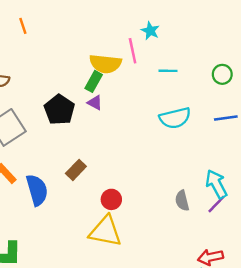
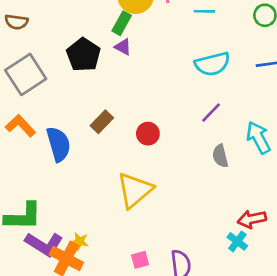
red circle: (111, 199) -> (148, 134), moved
purple line: (216, 204) -> (211, 113), moved
yellow triangle: (105, 231) -> (135, 190), turned -51

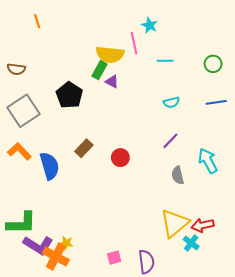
purple triangle: (123, 47) -> (112, 82), moved
cyan semicircle: (212, 64) -> (171, 102), size x0.6
yellow triangle: (135, 190) -> (175, 223), moved

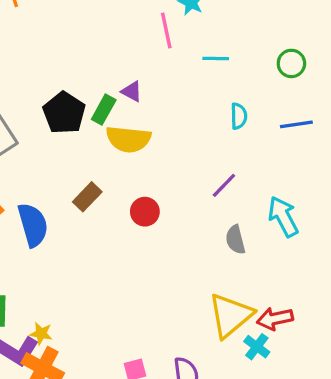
yellow semicircle: (110, 54) -> (128, 139), moved
green rectangle: (100, 70) -> (104, 110), moved
cyan semicircle: (171, 102) -> (239, 116), moved, turned -77
yellow star: (66, 243) -> (41, 334), moved

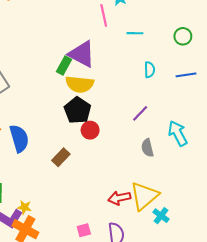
purple triangle: (132, 91) -> (82, 54), size x2.0
black pentagon: (64, 113) -> (78, 110), moved
brown rectangle: (87, 197) -> (61, 157), moved
red arrow: (275, 319) -> (119, 198), moved

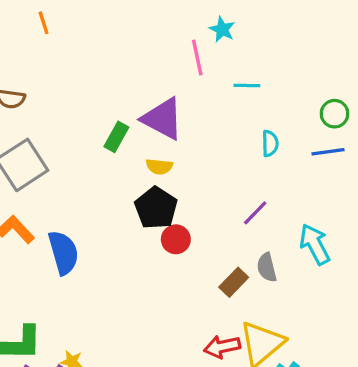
green circle: (183, 36) -> (335, 114), moved
green rectangle: (64, 65) -> (116, 137), moved
yellow semicircle: (80, 84) -> (159, 167), size x0.6
brown rectangle: (61, 157) -> (234, 282), moved

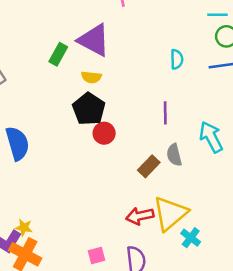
cyan line: (247, 86) -> (217, 15), moved
purple line: (255, 213) -> (165, 113), turned -45

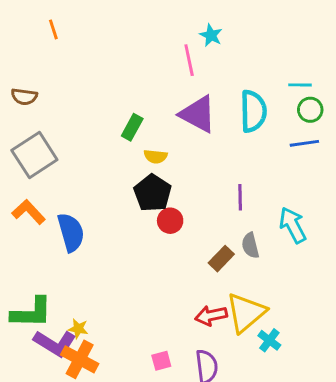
purple triangle: (94, 40) -> (198, 114), moved
green rectangle: (58, 54) -> (132, 127), moved
cyan semicircle: (177, 59) -> (253, 111), moved, size x1.8

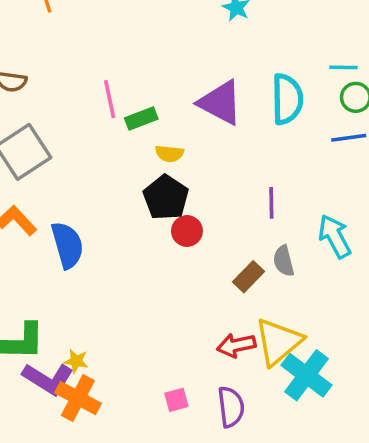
pink line: (189, 60) -> (110, 99), moved
green rectangle: (132, 127) -> (141, 118), turned 40
cyan cross: (269, 340) -> (307, 375), size x1.8

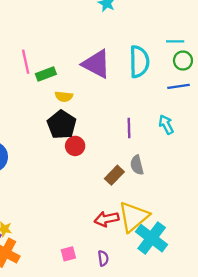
cyan arrow: (335, 236) -> (166, 125), moved, size x0.7
purple semicircle: (231, 407) -> (103, 258), size x0.6

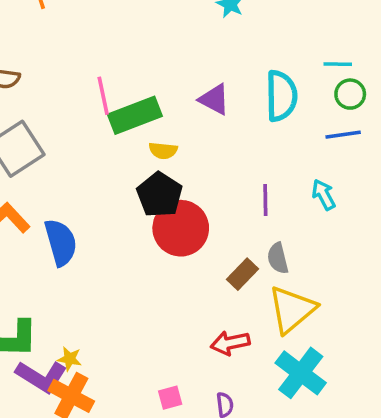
purple triangle: (96, 64) -> (214, 99), size x0.7
green rectangle: (46, 74) -> (135, 115), size x1.6
red circle: (75, 146) -> (181, 228), size x1.8
yellow triangle: (134, 217) -> (292, 309), moved

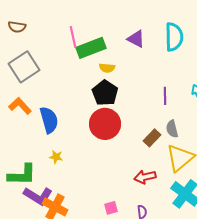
red circle: (181, 228) -> (105, 124), moved
yellow star: (70, 359) -> (56, 157), moved

